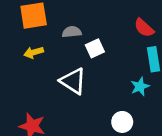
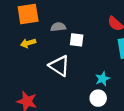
white square: (95, 48) -> (77, 40), turned 32
cyan star: (140, 86) -> (102, 79), moved

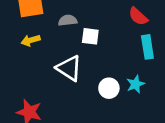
cyan star: (102, 79) -> (135, 84), moved
white circle: (98, 98) -> (109, 88), moved

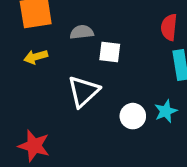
red semicircle: (138, 16) -> (169, 27), turned 54
white triangle: (69, 68) -> (83, 91), turned 44

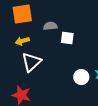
white triangle: (83, 91) -> (31, 62), moved

